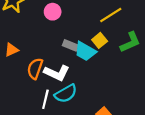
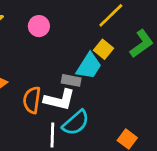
gray rectangle: (70, 45) -> (71, 80), moved
cyan trapezoid: (85, 51) -> (89, 66), turned -75

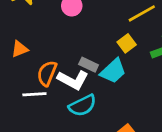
cyan trapezoid: (89, 66) -> (113, 71), moved
white line: (52, 135) -> (34, 94), moved, turned 70

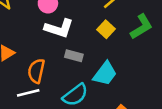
cyan trapezoid: (113, 71) -> (105, 74), moved
white L-shape: (73, 80) -> (59, 28), moved

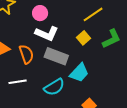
gray rectangle: (74, 56) -> (56, 56), size x1.6
orange semicircle: (36, 71) -> (26, 54), moved, turned 144

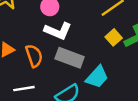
yellow square: (84, 38) -> (114, 37), moved

